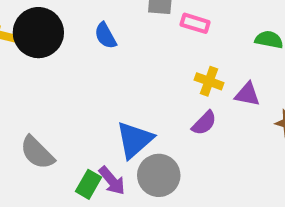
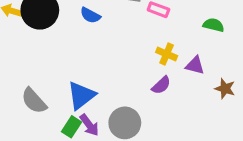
blue semicircle: (105, 36) -> (90, 15), turned -36
blue triangle: (135, 140) -> (81, 96), moved

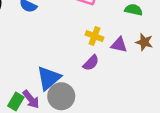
brown star: (225, 89) -> (144, 42), moved
blue triangle: (81, 96) -> (49, 78), moved

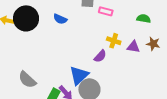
purple semicircle: (91, 63) -> (100, 56), moved

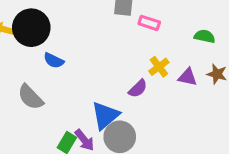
blue semicircle: (60, 19) -> (54, 60), moved
yellow cross: (114, 41) -> (159, 67), turned 32
gray semicircle: (27, 80) -> (30, 97), moved

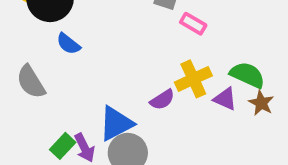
green semicircle: (205, 36) -> (247, 75), moved, size x1.4
yellow cross: (159, 67) -> (193, 79), size x1.4

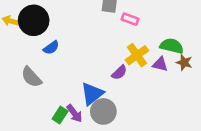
blue semicircle: (68, 44) -> (51, 48), turned -63

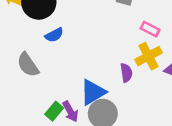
pink rectangle: (130, 19) -> (150, 29), moved
purple semicircle: (119, 73) -> (126, 73), turned -63

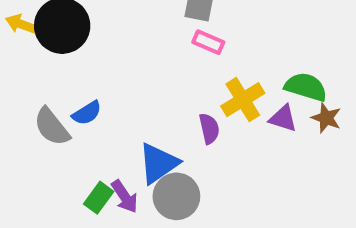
pink rectangle: (150, 29) -> (208, 42), moved
blue semicircle: (54, 35) -> (87, 113), moved

